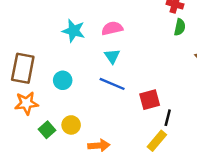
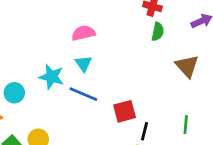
cyan star: (74, 31) -> (52, 77), moved
cyan circle: (63, 80) -> (14, 93), moved

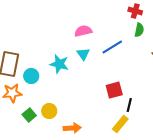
blue line: (83, 94) -> (112, 47), moved, turned -55

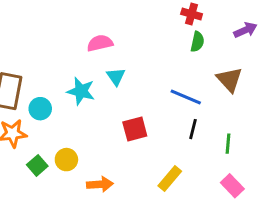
pink semicircle: (83, 31) -> (100, 43), moved
blue line: (112, 47) -> (186, 97), moved, turned 55
red square: (114, 90) -> (135, 129), moved
black line: (129, 105) -> (193, 129), moved

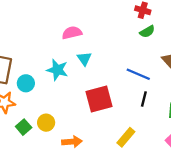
green semicircle: (197, 42) -> (147, 32), turned 48
red square: (135, 129) -> (99, 99), size x1.4

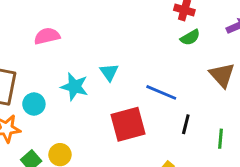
pink semicircle: (72, 33) -> (47, 36), moved
blue line: (138, 74) -> (161, 92), moved

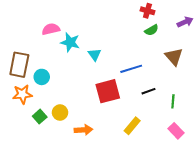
cyan star: (74, 87) -> (70, 42), moved
blue line: (161, 92) -> (131, 69), turned -40
black line: (186, 124) -> (148, 91), turned 56

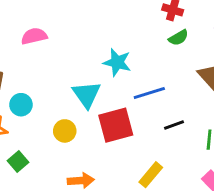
cyan star: (70, 42) -> (117, 62), moved
cyan triangle: (95, 55) -> (87, 94), moved, size x1.5
yellow circle: (60, 113) -> (65, 131), moved

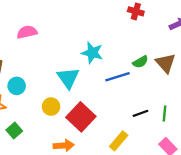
green semicircle: (178, 38) -> (140, 62), moved
red square: (116, 125) -> (81, 117), moved, turned -32
black line: (174, 125) -> (140, 113), moved

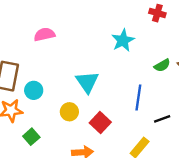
cyan star: (92, 53) -> (123, 40), moved, turned 30
blue line: (117, 77) -> (138, 97), moved, turned -65
red square: (81, 117) -> (100, 122), size x0.7

